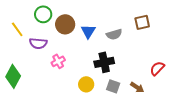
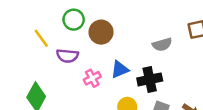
blue triangle: (88, 31) -> (120, 69), moved, turned 35

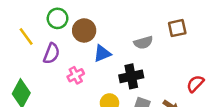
purple semicircle: (67, 56) -> (51, 53), turned -75
blue triangle: (120, 69) -> (102, 53), moved

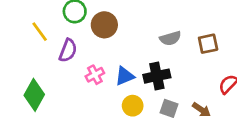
brown square: (177, 28) -> (208, 44), moved
blue triangle: (102, 53) -> (125, 76), moved

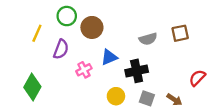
yellow line: (40, 32) -> (37, 33), turned 60
brown square: (208, 44) -> (180, 33), moved
blue triangle: (125, 76) -> (109, 57), moved

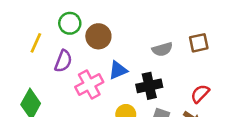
pink cross: (84, 70) -> (89, 84), size x1.5
red semicircle: (197, 78) -> (200, 94), moved

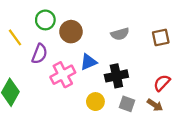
yellow line: (36, 43) -> (15, 37), turned -60
gray semicircle: (162, 49) -> (120, 34), moved

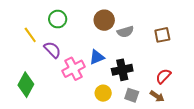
brown circle: (71, 32) -> (104, 20), moved
purple semicircle: (40, 54) -> (52, 50), turned -66

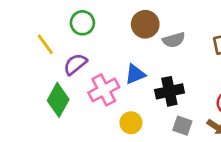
purple semicircle: (52, 50) -> (75, 64), turned -84
green diamond: (26, 85) -> (58, 100), moved
yellow circle: (103, 93) -> (131, 123), moved

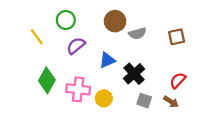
purple semicircle: (75, 64) -> (76, 46), moved
pink cross: (104, 90) -> (78, 89), moved, turned 35
black cross: (169, 91) -> (134, 74), turned -30

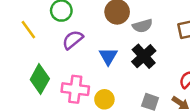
blue triangle: (107, 60) -> (108, 56), turned -36
black cross: (134, 74) -> (144, 56), moved

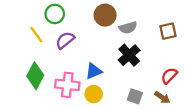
yellow line: (28, 30) -> (36, 35), moved
blue triangle: (108, 56) -> (94, 71), moved, turned 36

